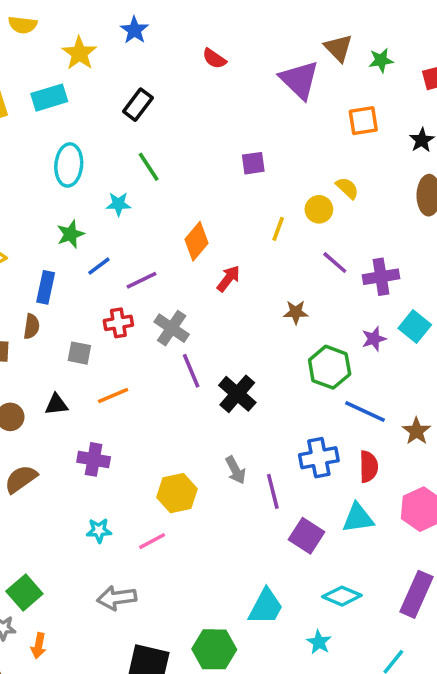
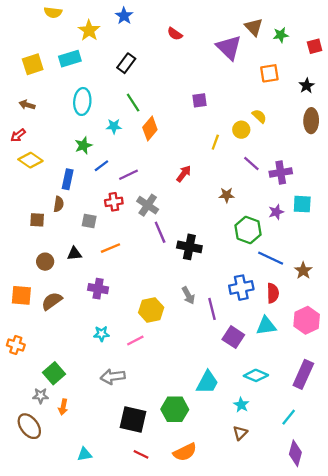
orange diamond: (196, 241) -> (150, 129), moved
cyan square: (415, 326) -> (302, 204), turned -36
black cross: (237, 394) -> (189, 247), turned -30

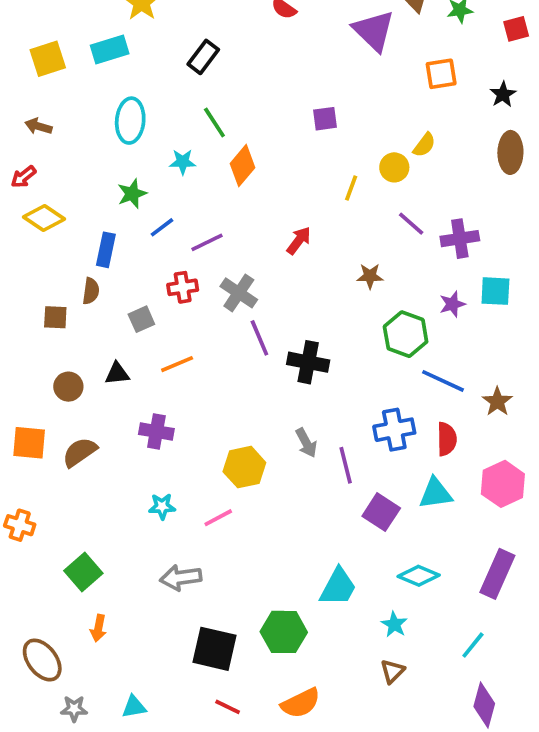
yellow semicircle: (259, 116) -> (424, 145), turned 84
gray square: (89, 221) -> (141, 319), turned -35
gray star: (41, 396) -> (74, 709), moved

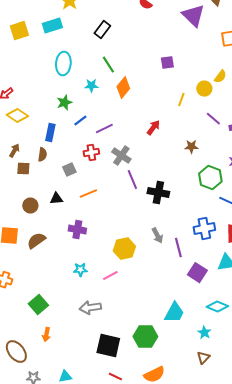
brown arrow: (38, 126) -> (14, 151), moved, turned 104

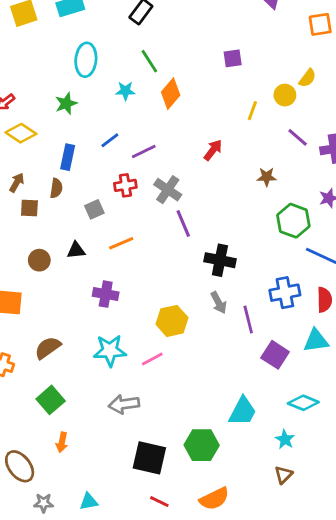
green star: (64, 103) -> (66, 104), moved
black cross: (158, 193) -> (220, 260), moved
brown semicircle: (36, 241) -> (48, 348), moved
cyan star: (80, 270) -> (110, 351), size x1.6

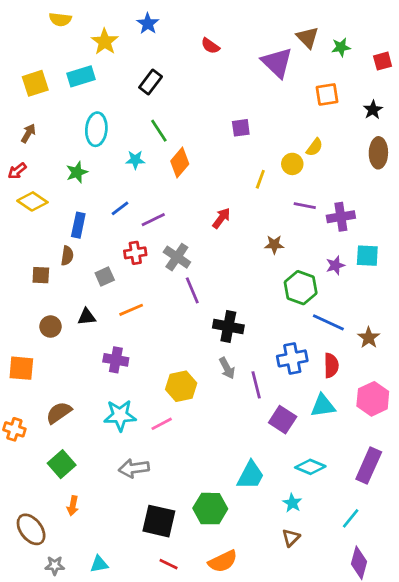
purple line: (298, 137) -> (305, 206), turned -30
brown arrow: (17, 183) -> (28, 133), moved

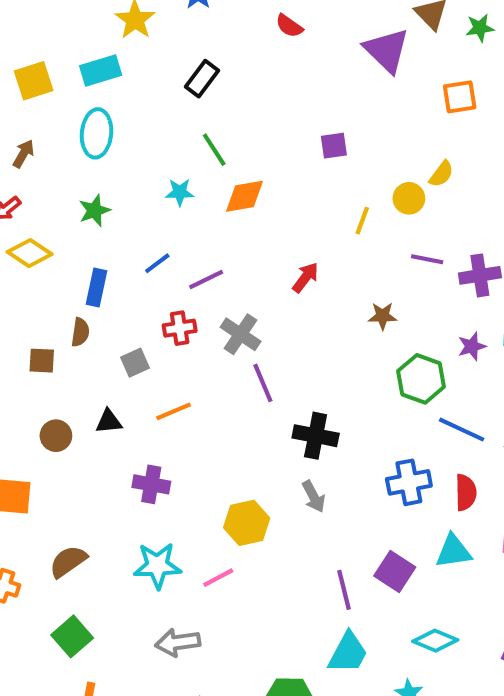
cyan ellipse: (96, 129) -> (97, 133), moved
orange diamond: (180, 163) -> (245, 196), turned 40
purple line: (256, 385) -> (344, 590), moved

